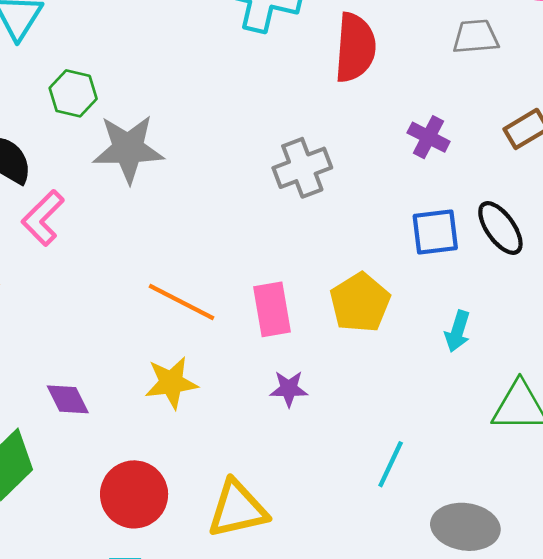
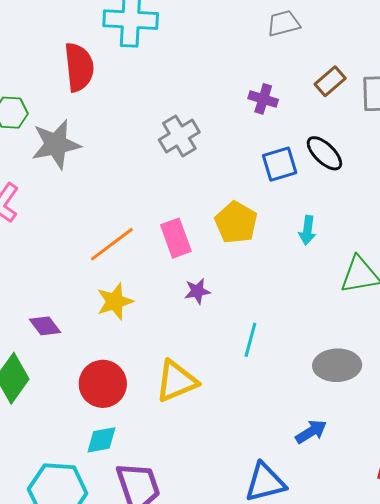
red semicircle: (355, 48) -> (79, 67), moved
orange line: (181, 302) -> (112, 244), turned -54
cyan line: (391, 464) -> (250, 340), moved

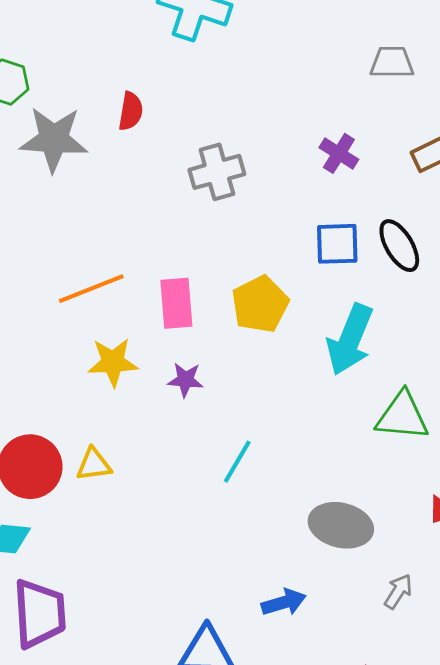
red semicircle: (79, 67) -> (131, 111), moved, size x0.6
cyan arrow: (307, 230) -> (350, 340), size x1.8
yellow star: (115, 302) -> (113, 362), moved
yellow triangle: (176, 381) -> (94, 465), moved, size x0.6

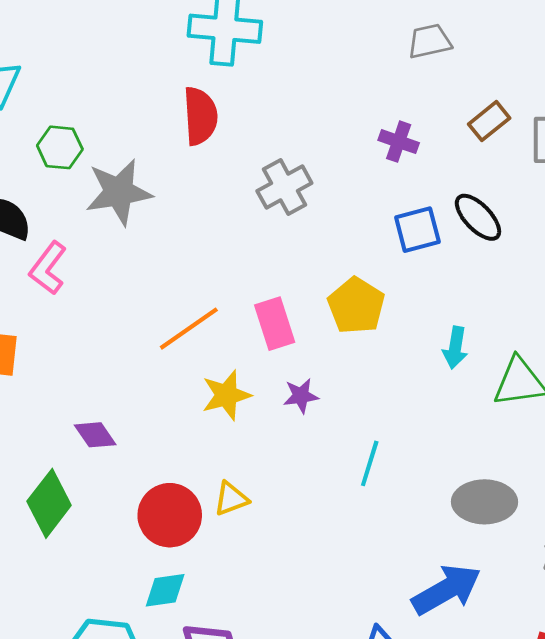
red semicircle: (131, 111) -> (200, 116), moved, size x1.5
cyan arrow: (350, 340) -> (455, 348), moved, size x0.6
blue arrow: (284, 602) -> (446, 590), size x1.6

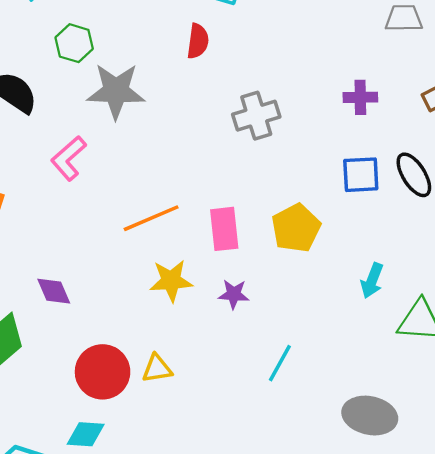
red semicircle: (200, 116) -> (198, 41), size x0.7
purple cross: (399, 142) -> (360, 97), turned -32
pink L-shape: (48, 268) -> (69, 158), moved

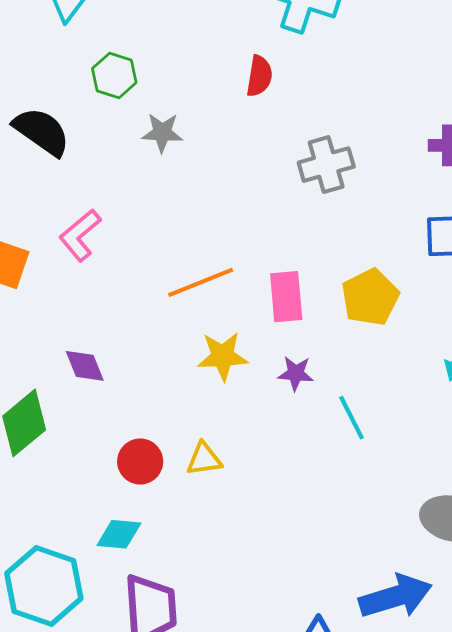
gray star: (116, 91) -> (162, 133), size x0.6
pink L-shape: (69, 158) -> (80, 235), moved
cyan line: (280, 363) -> (351, 418), moved, turned -57
red circle: (103, 372) -> (140, 462), size x0.7

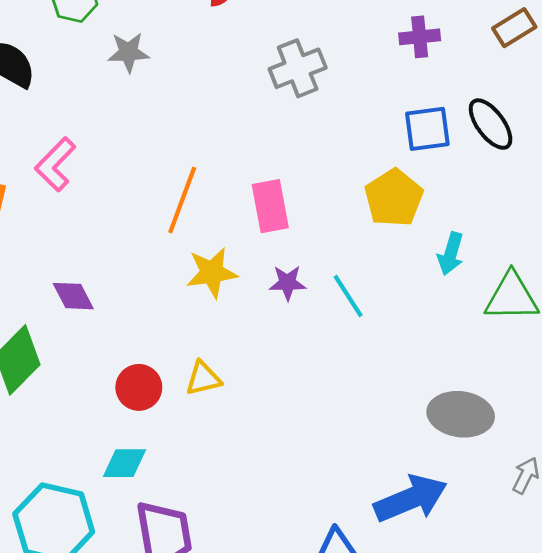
orange line: (201, 282) -> (182, 200), turned -42
yellow pentagon: (370, 297) -> (394, 198), moved
cyan line: (351, 418) -> (348, 296), moved

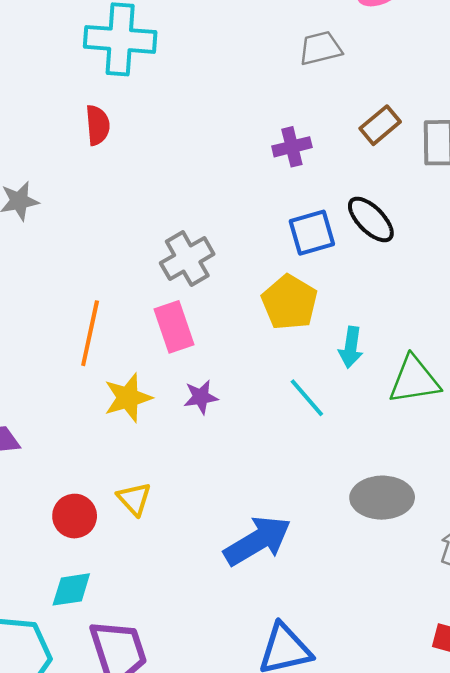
gray cross: (298, 68) -> (187, 259), moved
cyan line: (348, 296) -> (307, 398), moved
yellow triangle: (203, 378) -> (134, 499), turned -51
blue arrow: (411, 499) -> (257, 541), moved

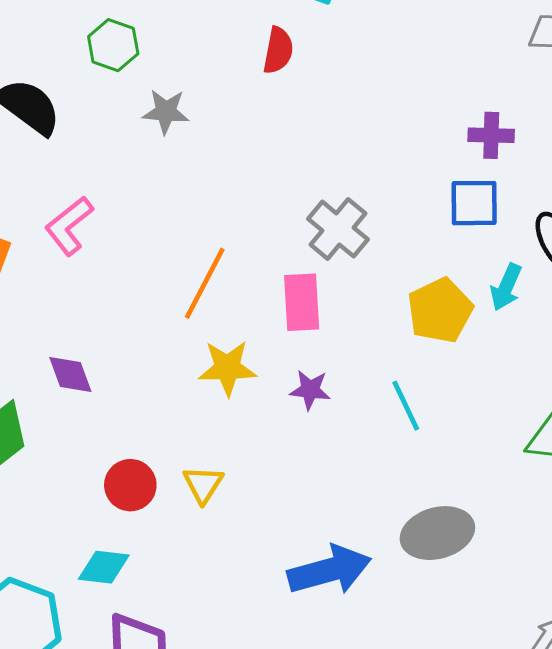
blue square: (312, 233) -> (474, 203), moved
gray cross: (187, 259) -> (338, 229), turned -36
cyan arrow: (351, 347) -> (506, 287), moved
cyan line: (307, 398) -> (406, 406), moved
gray ellipse: (382, 498) -> (437, 533), moved, turned -30

